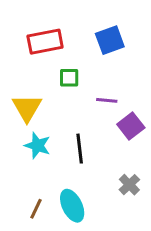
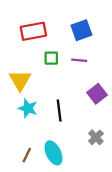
purple line: (107, 100) -> (79, 60), moved

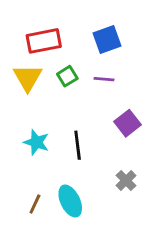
green square: (51, 58) -> (67, 76), turned -32
yellow triangle: (20, 80) -> (28, 78), moved

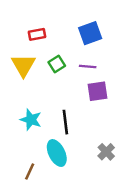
red rectangle: (44, 41) -> (37, 34), size x0.6
purple square: (127, 123) -> (98, 91), moved, turned 30
cyan ellipse: (70, 201) -> (57, 153), moved

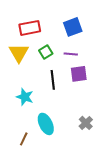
red rectangle: (37, 34) -> (30, 28), size x1.5
black line: (65, 122) -> (53, 80), moved

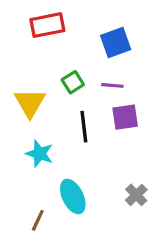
red rectangle: (30, 28) -> (47, 25), moved
yellow triangle: (19, 53) -> (30, 103), moved

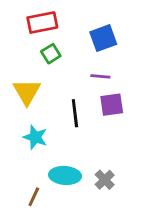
green square: (73, 82) -> (51, 54), moved
gray cross: (136, 195) -> (105, 180), moved
cyan ellipse: (73, 196) -> (65, 175), turned -60

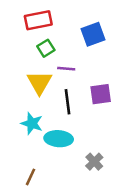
purple line: (100, 76) -> (66, 69), moved
yellow triangle: (27, 92) -> (39, 83), moved
cyan ellipse: (65, 175) -> (59, 139), moved

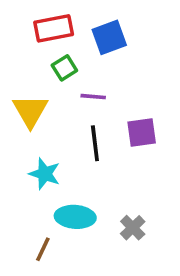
blue square: (93, 34) -> (109, 37), moved
yellow triangle: (39, 83) -> (30, 111), moved
cyan ellipse: (59, 139) -> (75, 217), moved

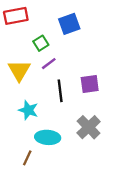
red rectangle: (54, 28) -> (16, 16), moved
purple line: (93, 97) -> (49, 64), moved, turned -42
gray cross: (133, 228) -> (89, 127), moved, size x1.5

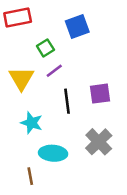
brown line: (27, 158) -> (30, 176), turned -35

